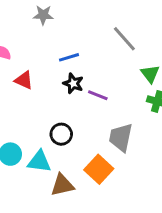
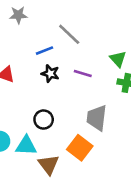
gray line: (124, 39) -> (69, 34), moved
purple line: (98, 95) -> (83, 73), moved
brown triangle: (62, 185) -> (49, 165), turned -50

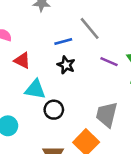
purple line: (83, 73) -> (109, 62), moved
cyan triangle: (26, 146) -> (35, 89), moved

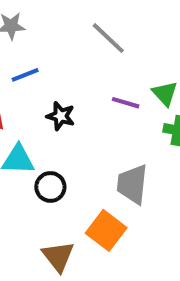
gray line: (90, 28) -> (108, 38), moved
blue line: (63, 41) -> (25, 75), moved

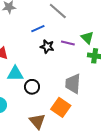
blue line: (25, 75) -> (38, 29), moved
black star: (61, 116) -> (47, 47), moved

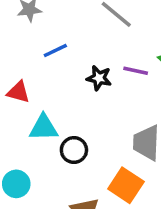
blue line: (38, 29) -> (55, 51), moved

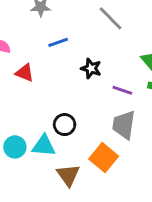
purple line: (136, 71) -> (122, 90), moved
cyan triangle: (44, 128) -> (44, 146), moved

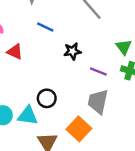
blue line: (58, 42) -> (45, 27), turned 42
black star: (91, 68) -> (72, 51), turned -30

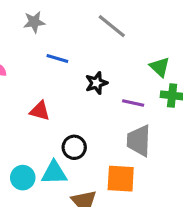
red triangle: (15, 52) -> (40, 111), moved
orange square: (79, 129) -> (121, 179), turned -30

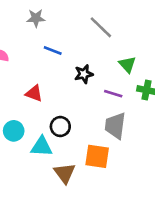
green triangle: (160, 67) -> (127, 64), moved
cyan circle: (23, 178) -> (14, 131), moved

